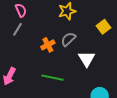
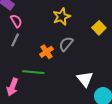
white triangle: (87, 59) -> (85, 79), moved
green line: (52, 78) -> (33, 72), moved

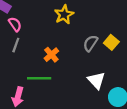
yellow square: (99, 28) -> (111, 42), moved
gray semicircle: (66, 44) -> (90, 43), moved

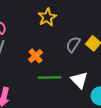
green line: (39, 78) -> (49, 77), moved

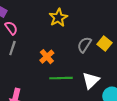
white triangle: (79, 80) -> (91, 80), turned 30

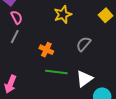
yellow square: (104, 44) -> (106, 15), moved
orange cross: (47, 57) -> (46, 50), turned -32

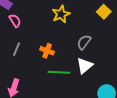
gray line: (15, 37) -> (16, 49), moved
white triangle: (84, 79) -> (85, 66), moved

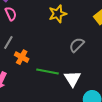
orange cross: (47, 51) -> (22, 57), moved
white triangle: (85, 66) -> (72, 79), moved, turned -30

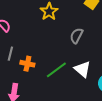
green line: (48, 72) -> (56, 70), turned -30

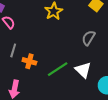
gray semicircle: (76, 36) -> (89, 38), moved

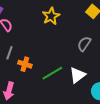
white triangle: (83, 70) -> (77, 75), turned 36

